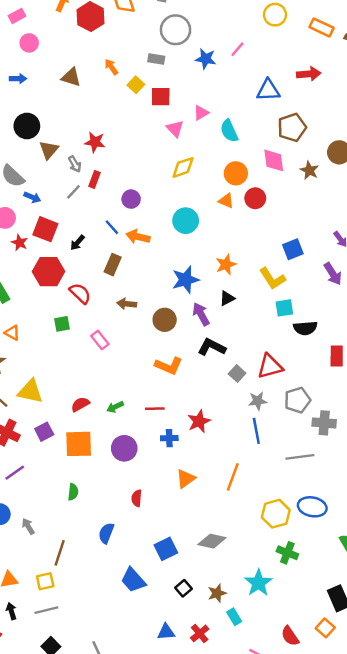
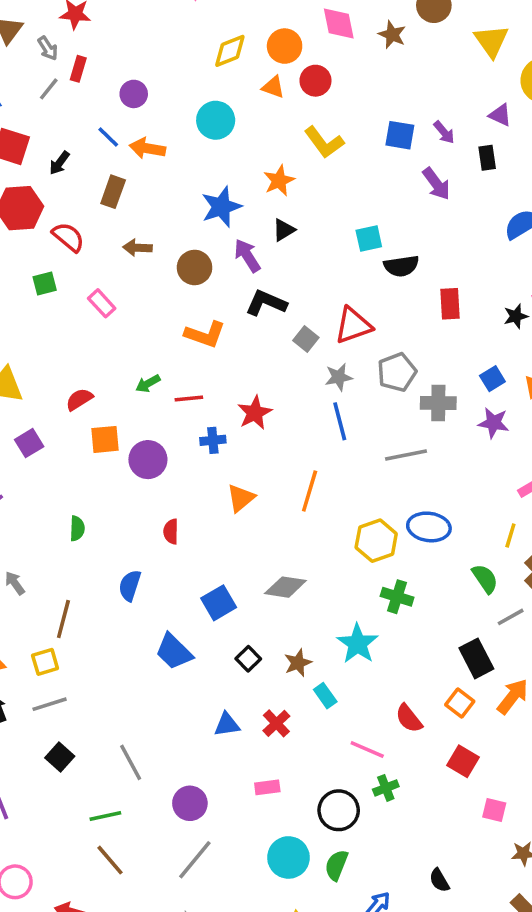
yellow diamond: (183, 167) -> (230, 51), moved
blue square: (293, 249) -> (400, 135), moved, turned 35
yellow L-shape: (272, 279) -> (324, 142), moved
green arrow: (115, 407) -> (148, 384), moved
orange square: (79, 444) -> (105, 439), moved, size x0.7

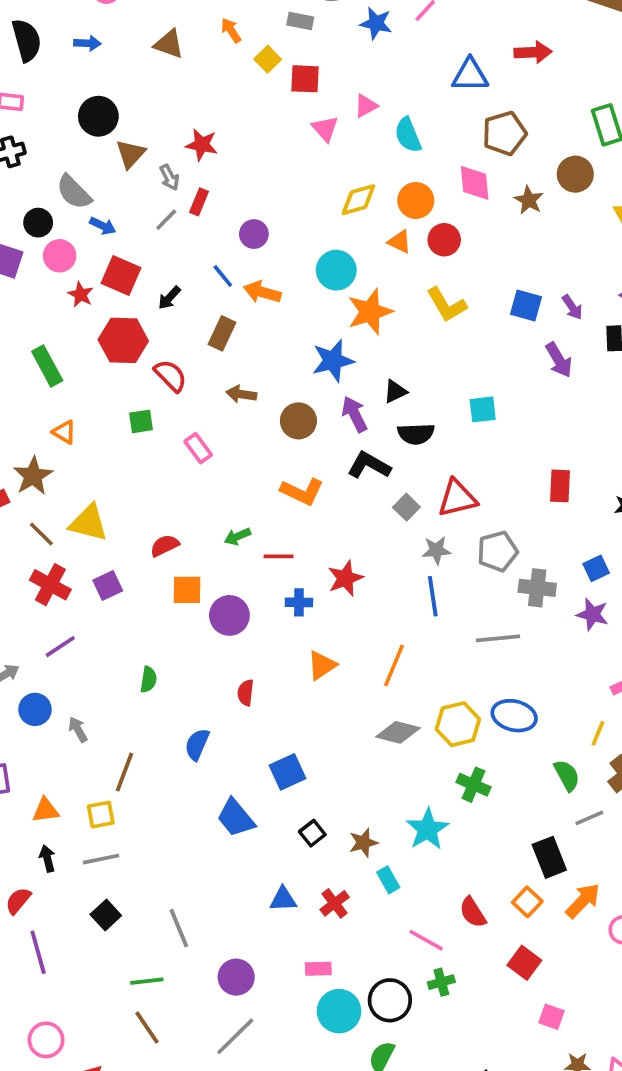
orange star: (279, 181) -> (370, 312), moved, size x1.4
black semicircle: (401, 266) -> (416, 434), moved
gray diamond: (285, 587) -> (398, 732), moved
cyan circle: (288, 857) -> (339, 1011), moved

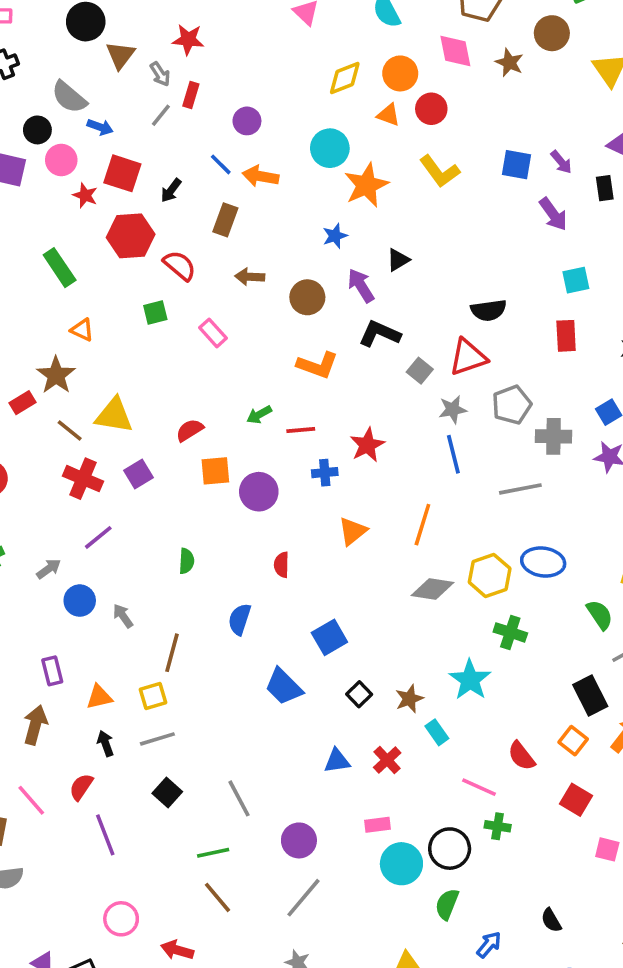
blue star: (333, 361) -> (335, 236), size x0.6
cyan square: (483, 409) -> (576, 280), moved
black semicircle: (416, 434) -> (489, 310), moved
green cross: (441, 982) -> (498, 826), turned 30

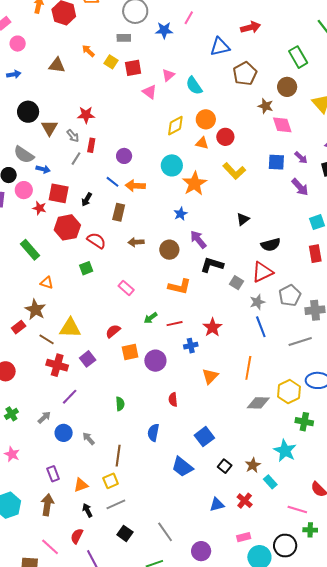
pink diamond: (455, 51) -> (282, 125), moved
black triangle: (398, 260) -> (243, 219), moved
pink rectangle: (213, 333) -> (126, 288), moved

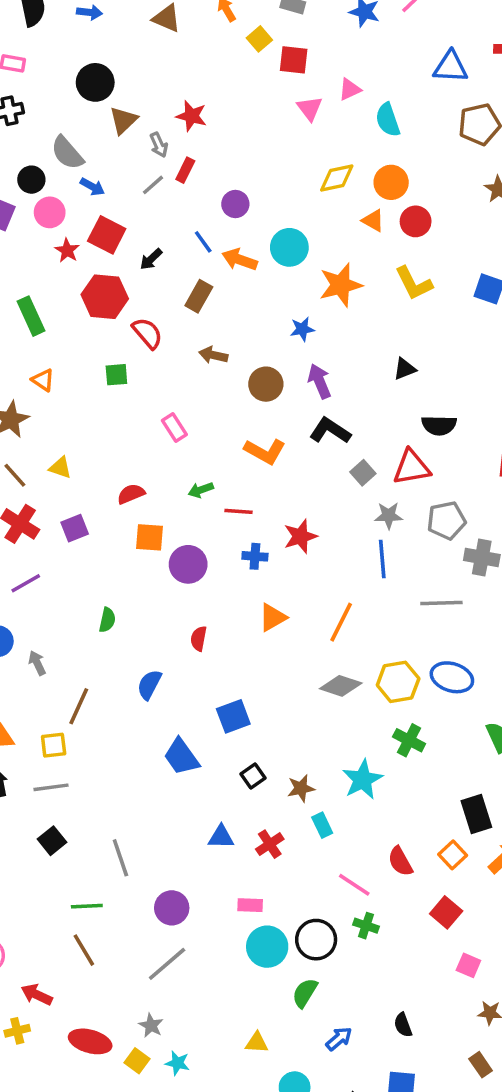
cyan circle: (172, 165) -> (289, 247), moved
yellow triangle: (70, 328) -> (60, 468), size x0.6

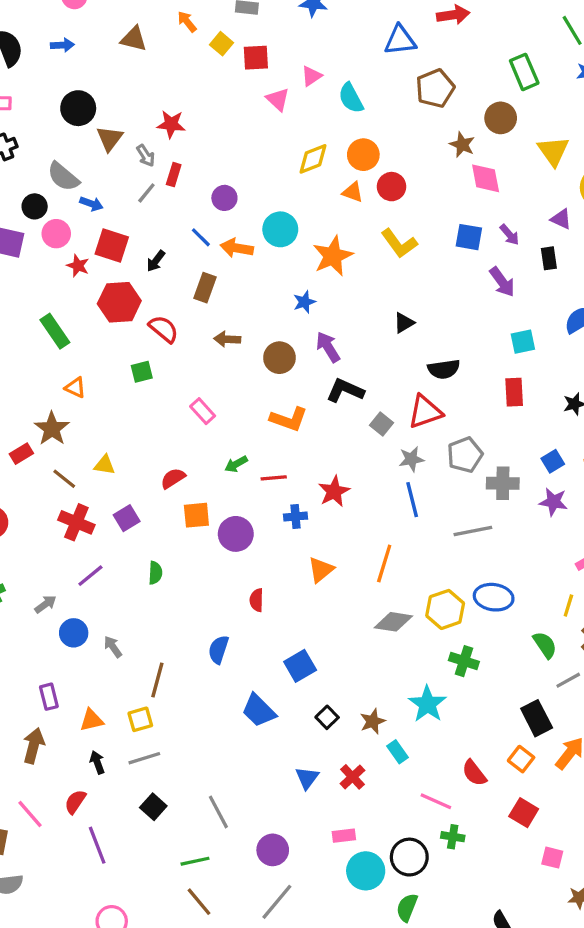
green semicircle: (107, 620) -> (155, 573), moved
blue triangle: (221, 837) -> (307, 778), turned -45

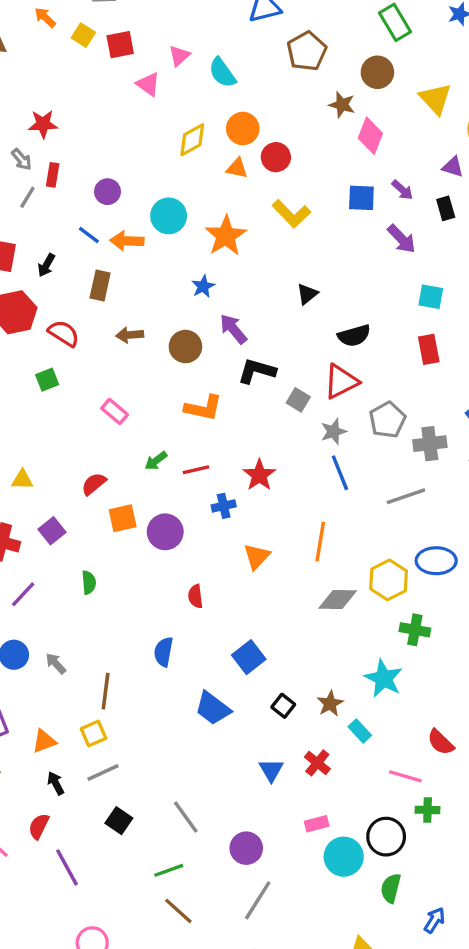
pink diamond: (486, 178) -> (370, 136), turned 40
cyan square: (523, 342) -> (431, 297), turned 30

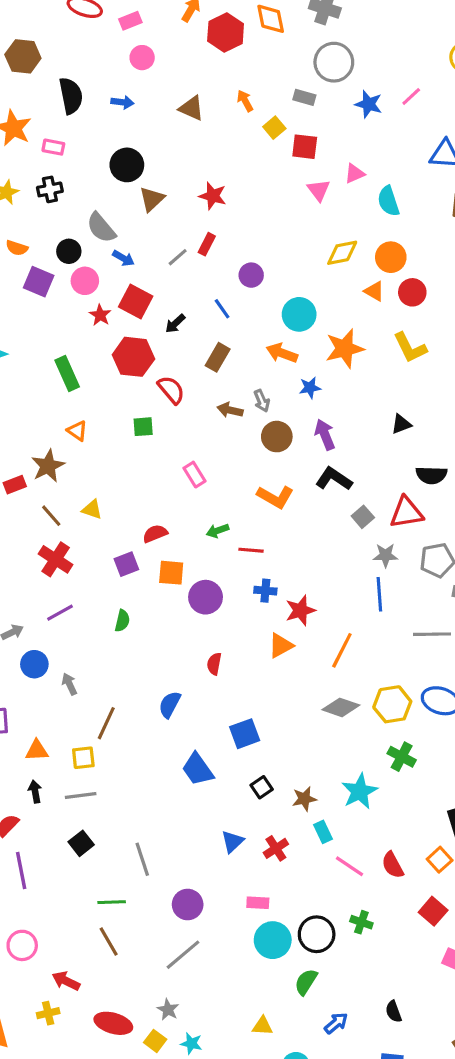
gray arrow: (22, 159) -> (262, 401), moved
orange arrow: (127, 241) -> (282, 353), moved
red star: (259, 475) -> (300, 610), moved
purple square: (52, 531) -> (126, 564), moved
pink line: (405, 776) -> (349, 866), moved

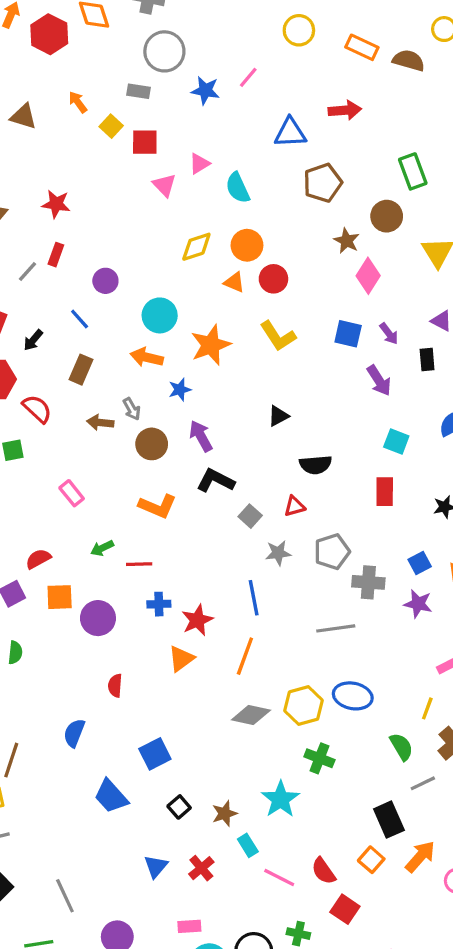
red triangle: (406, 513) -> (294, 506), size x0.6
blue line: (379, 594) -> (254, 598), moved
red square: (433, 911) -> (345, 909), moved

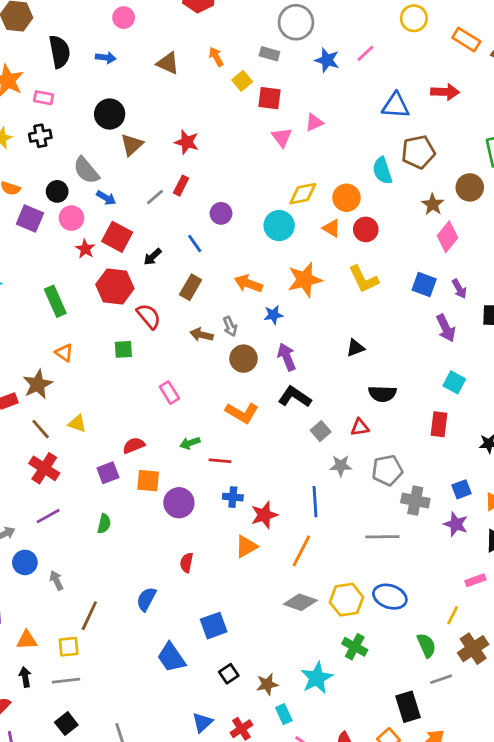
cyan semicircle: (238, 188) -> (382, 171), moved
cyan circle: (160, 315) -> (279, 226), moved

